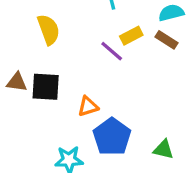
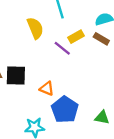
yellow semicircle: (49, 29) -> (35, 28), moved
orange triangle: (88, 106) -> (47, 89), turned 42

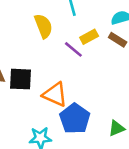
orange triangle: (47, 89) -> (55, 94), size x1.5
green triangle: (102, 117) -> (117, 128), turned -35

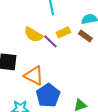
yellow semicircle: (43, 26) -> (33, 35), moved, turned 138

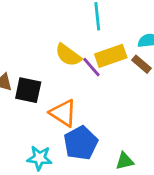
yellow rectangle: (63, 32) -> (111, 56), size x1.5

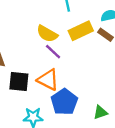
purple line: (91, 67) -> (53, 52), moved
black square: (28, 90) -> (19, 82), moved

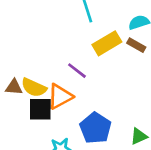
yellow semicircle: (47, 34) -> (34, 88), moved
orange triangle: (48, 80) -> (60, 96), moved, turned -50

